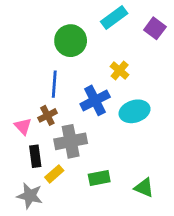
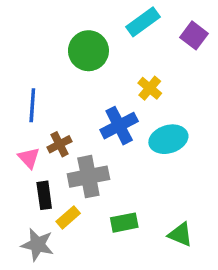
blue line: (54, 84) -> (32, 105), moved

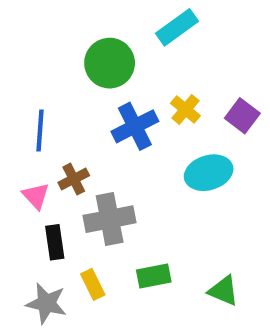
purple square: (194, 35) -> (242, 116), moved
blue cross: (119, 126) -> (135, 126), moved
yellow rectangle: (68, 217) -> (93, 284), moved, turned -75

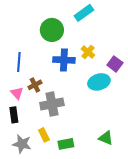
purple square: (242, 116) -> (115, 64), moved
blue cross: (135, 126) -> (64, 60), turned 30
black rectangle: (55, 242) -> (14, 115), moved
green rectangle: (154, 276) -> (66, 144), moved

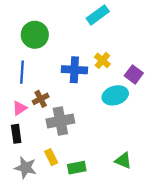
green circle: (52, 30) -> (35, 35), moved
pink triangle: (17, 93) -> (20, 108), turned 40

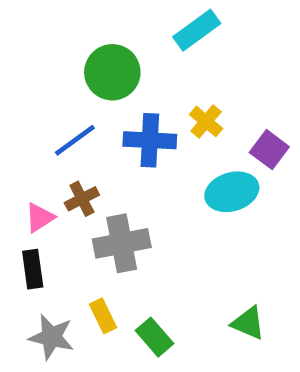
green circle: (35, 35) -> (112, 72), moved
blue line: (22, 72) -> (75, 140), moved, turned 50
green rectangle: (77, 168) -> (155, 337), turned 60

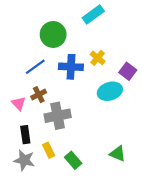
pink triangle: (40, 218) -> (19, 103), turned -40
black rectangle: (33, 269) -> (25, 135), moved

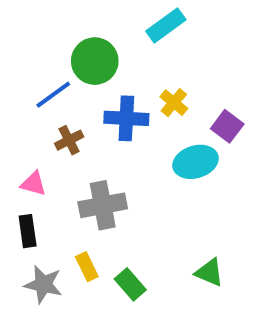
blue line: (35, 67) -> (53, 95), moved
brown cross: (39, 95) -> (69, 140), moved
pink triangle: (19, 103) -> (33, 184), turned -32
black rectangle: (25, 135) -> (28, 231), moved

